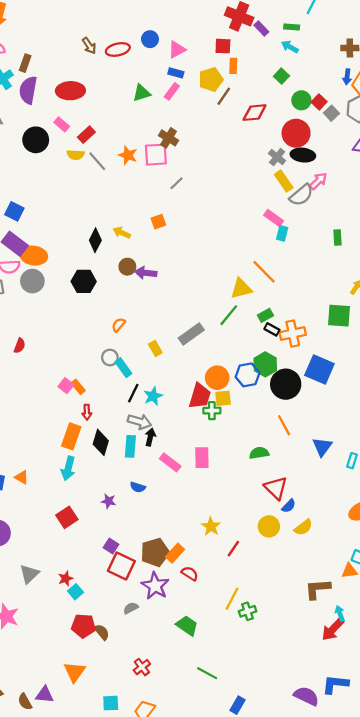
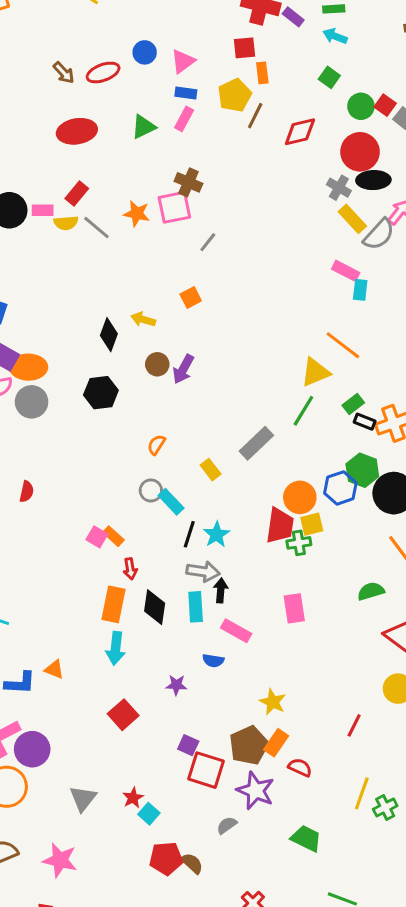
red ellipse: (70, 91) -> (77, 131), moved
pink rectangle: (62, 124) -> (43, 210), moved, turned -32
purple arrow: (146, 273) -> (183, 369), turned -60
pink rectangle: (170, 462) -> (236, 631), moved
yellow star: (211, 526) -> (273, 702), moved

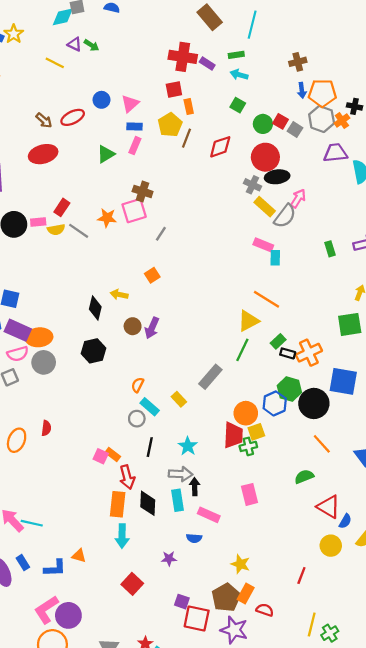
red ellipse: (77, 131) -> (43, 154), moved
cyan rectangle: (171, 502) -> (150, 407), moved
black line: (189, 534) -> (150, 447), moved
red arrow: (130, 569) -> (127, 477), size x1.5

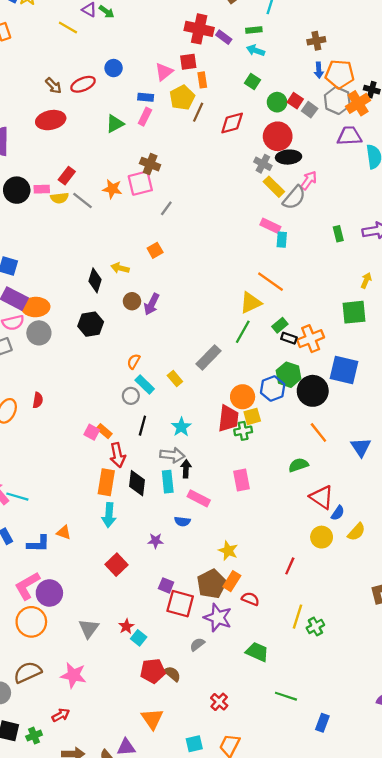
pink triangle: (130, 104) -> (164, 72), moved
orange cross: (342, 121) -> (358, 103), size x1.5

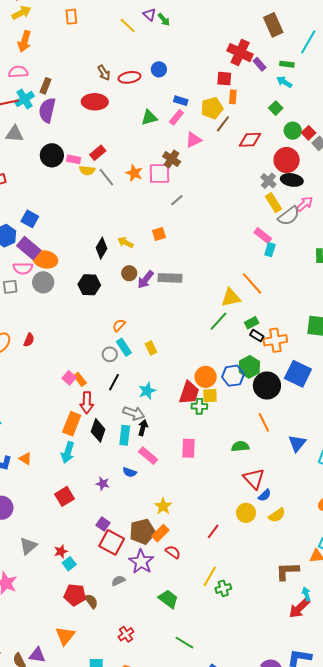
pink triangle: (164, 72) -> (193, 140), moved
gray rectangle: (208, 357) -> (170, 278), moved, turned 35

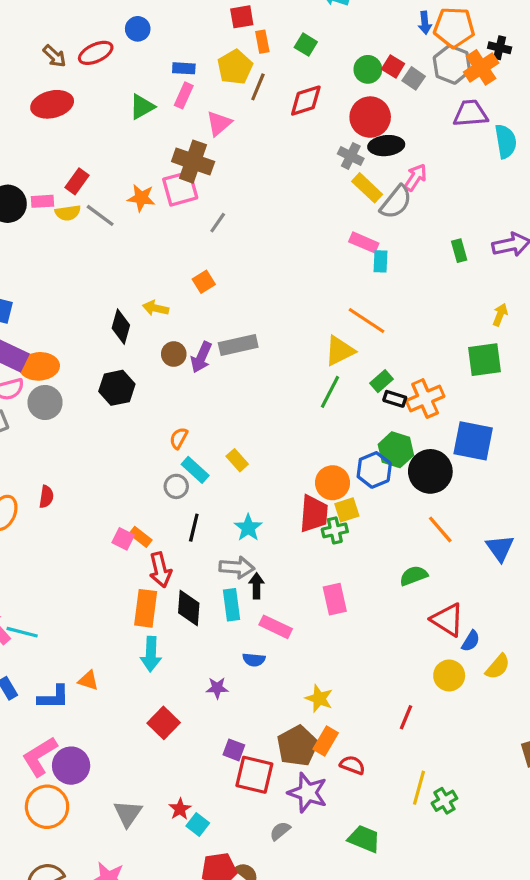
green square: (276, 108) -> (306, 45), moved
brown cross: (172, 159) -> (193, 162), size x1.4

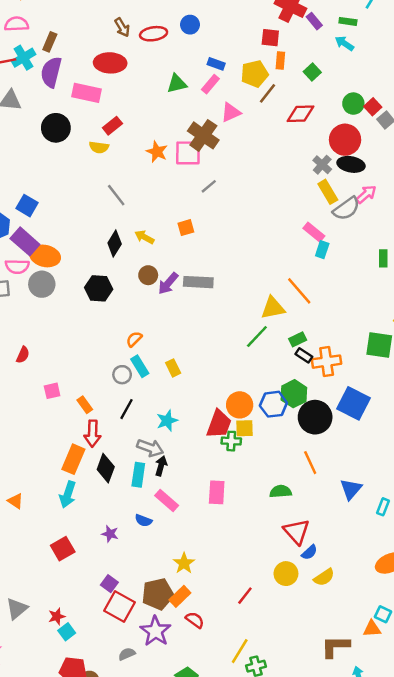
pink rectangle: (43, 201) -> (87, 93), moved, size x1.6
gray line: (100, 215) -> (116, 195), moved
pink square: (123, 539) -> (52, 391), moved, turned 35

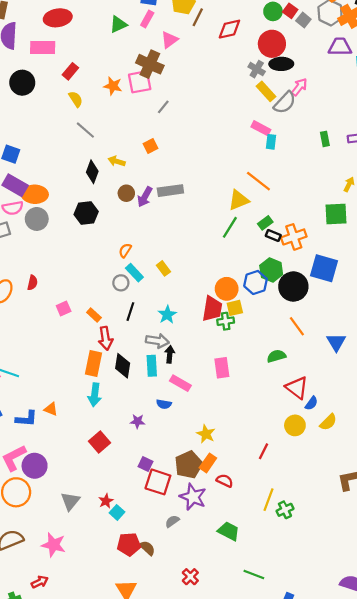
yellow semicircle: (99, 147) -> (76, 99), moved, turned -119

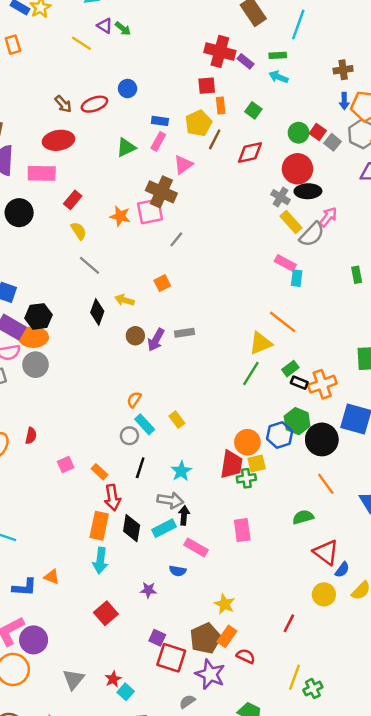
gray rectangle: (170, 191) -> (185, 333), size x0.7
black hexagon: (86, 213) -> (39, 316), moved
cyan rectangle: (152, 366) -> (164, 528), turned 66

